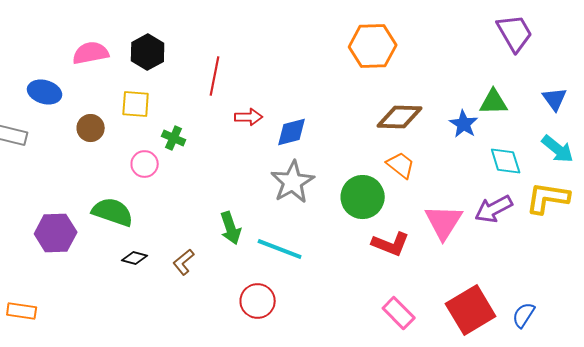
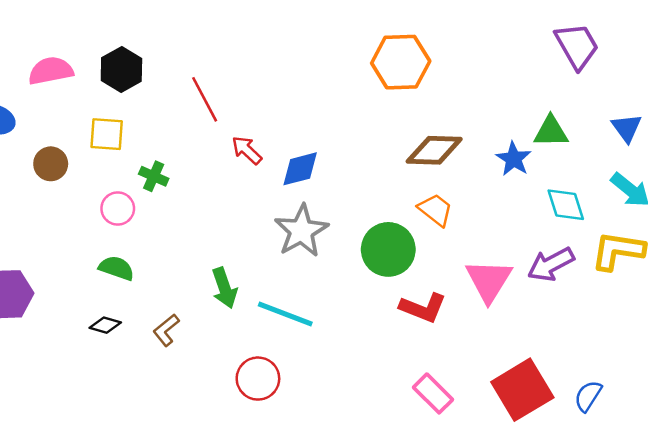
red line: (215, 76) -> (205, 99), turned -39
red arrow: (249, 117) -> (247, 150), turned -136
green semicircle: (113, 212) -> (116, 268), moved, size x0.7

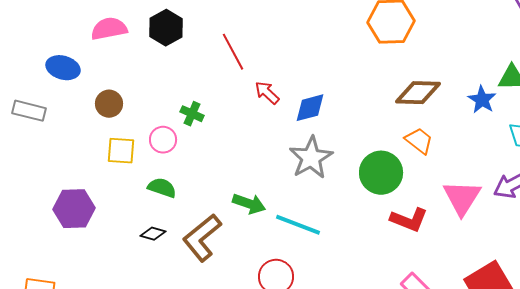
yellow square: (107, 134) -> (121, 151), moved
green arrow: (224, 288) -> (249, 204), turned -52
brown L-shape: (166, 330) -> (202, 238), size x1.8

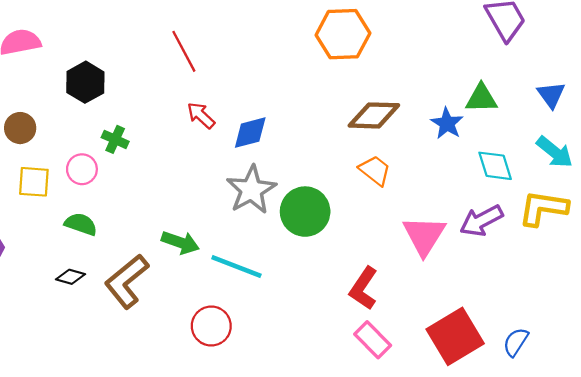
black hexagon: (166, 28) -> (85, 82), moved
red line: (233, 52) -> (184, 51), moved
green circle: (381, 173) -> (305, 212), moved
red L-shape: (409, 220) -> (363, 288), moved, turned 102

